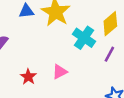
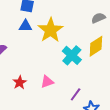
purple line: (109, 54) -> (76, 94), moved

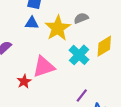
gray semicircle: (98, 18) -> (81, 18), moved
pink triangle: (47, 82) -> (44, 67), moved, size x1.6

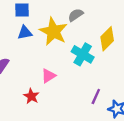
pink triangle: (44, 67) -> (48, 76), size x0.6

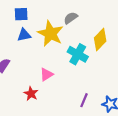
purple line: (96, 97) -> (84, 100), moved

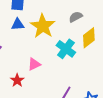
gray semicircle: (71, 18) -> (76, 17), moved

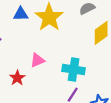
cyan cross: (66, 49) -> (74, 70), moved, turned -30

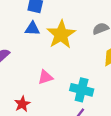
red star: (17, 78) -> (22, 104), moved

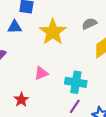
blue triangle: (32, 29) -> (15, 27), moved

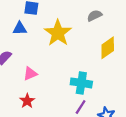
gray semicircle: (89, 24) -> (95, 16), moved
pink triangle: (41, 73) -> (30, 74), moved

